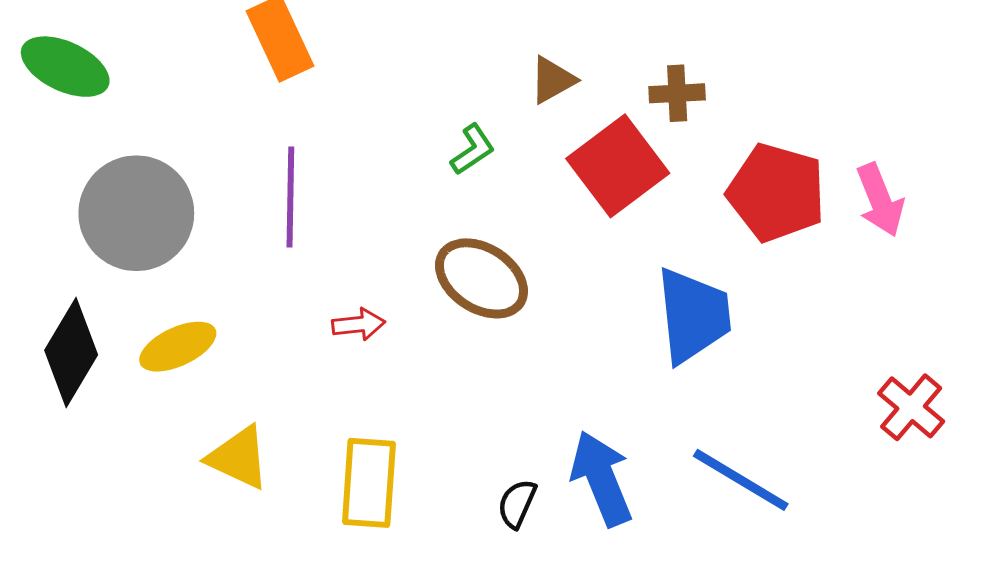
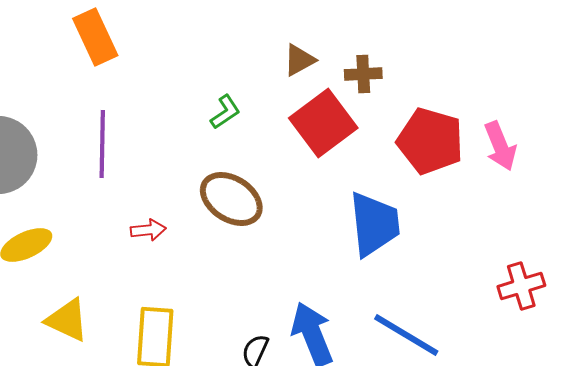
brown triangle: (553, 80) -> (299, 60), moved
red cross: (911, 407) -> (521, 286), turned 33

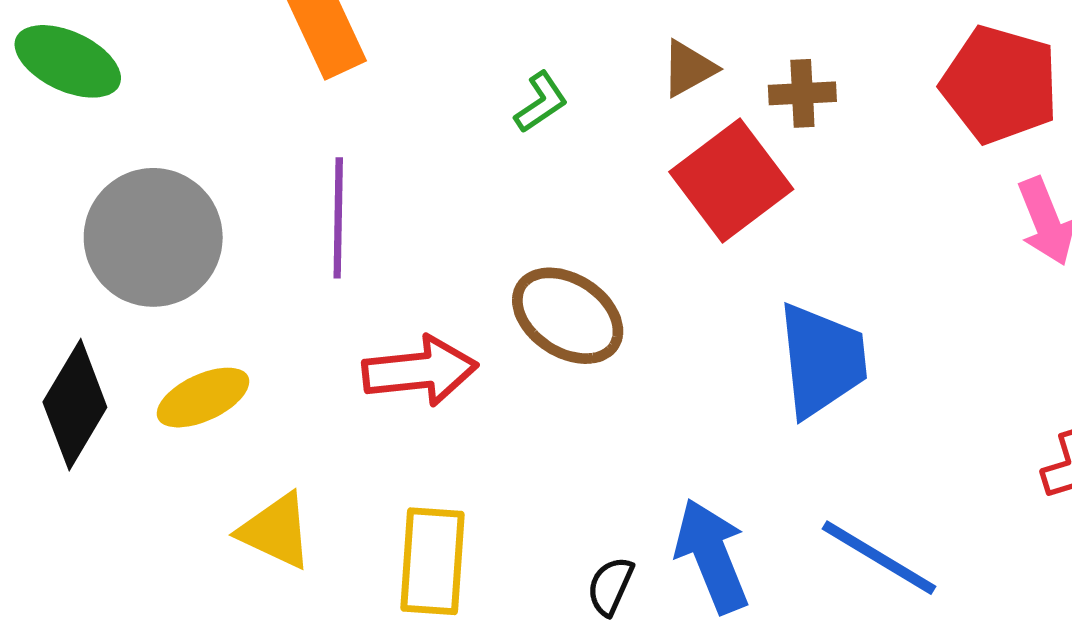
green L-shape: (225, 112) -> (541, 102), moved
red pentagon: (430, 141) -> (1000, 84), moved
red arrow: (148, 230) -> (420, 371), size x1.8

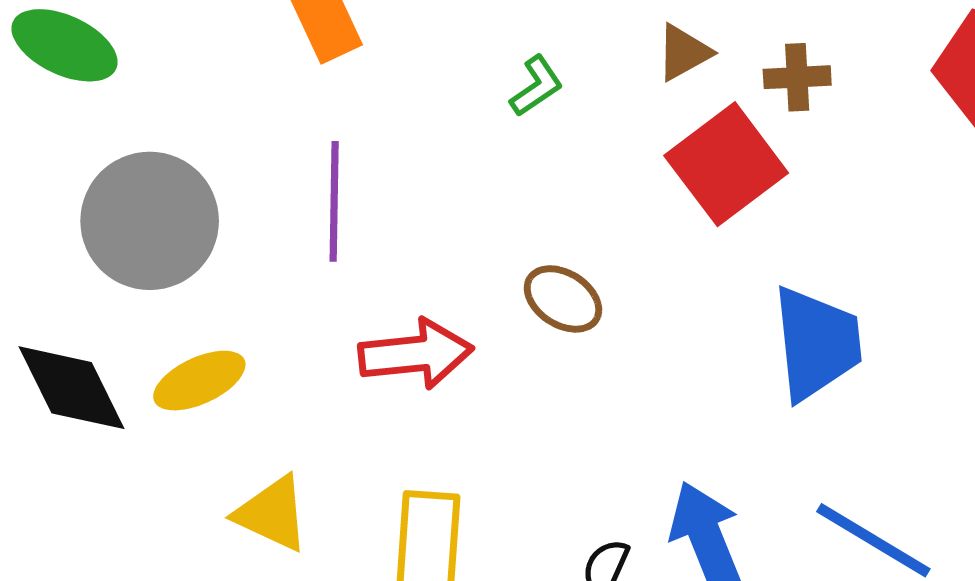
brown ellipse: (568, 316) -> (563, 299), size x0.7
black diamond: (75, 405) -> (72, 388), turned -57

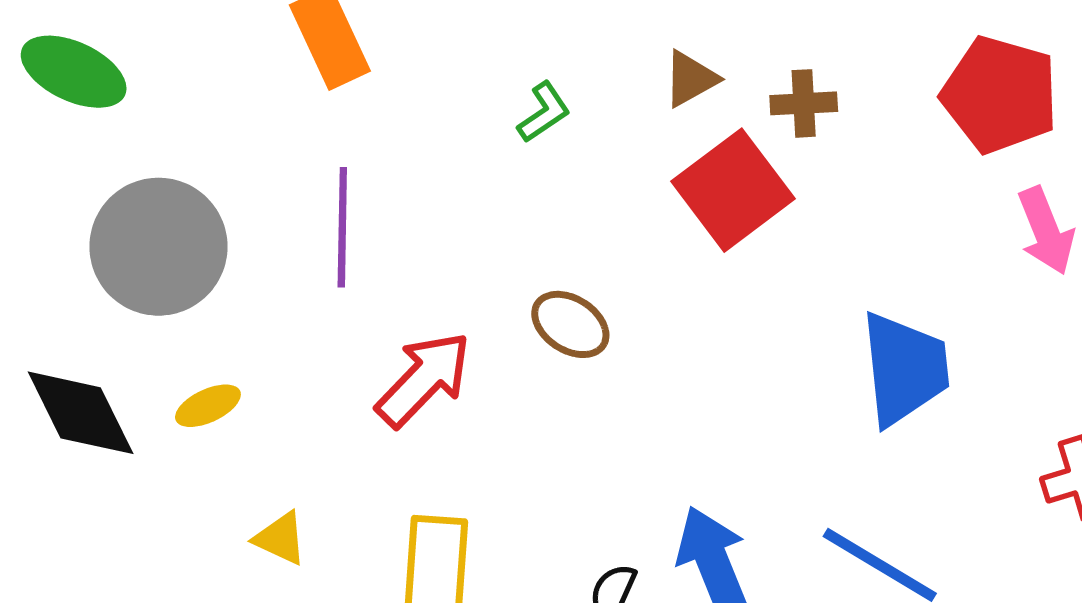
blue trapezoid: (817, 343) -> (904, 369), moved
red arrow: (416, 354) -> (424, 379), turned -40
yellow ellipse: (199, 381) -> (208, 406), size x0.7
yellow triangle: (272, 514) -> (280, 538), size x0.7

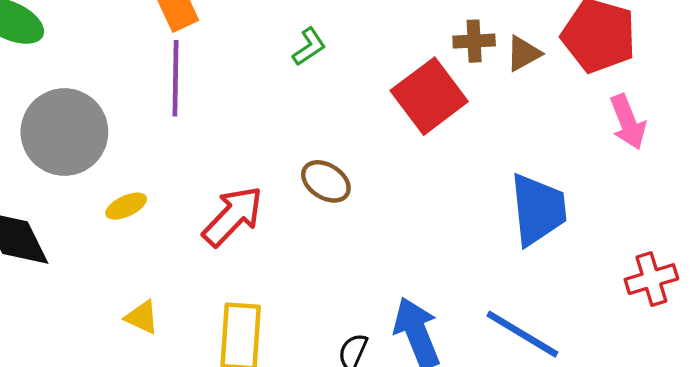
brown triangle: (691, 79) -> (523, 53), moved
purple line: (342, 227) -> (176, 78), moved
yellow ellipse: (208, 406) -> (126, 206), moved

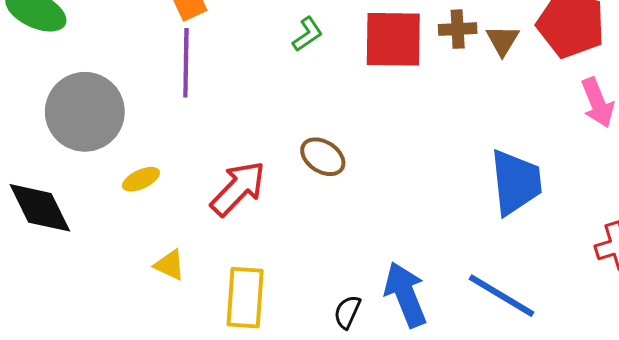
brown triangle: (523, 53) -> (503, 40), turned -30
red square: (429, 96) -> (393, 39), moved, turned 38
yellow triangle: (142, 317) -> (170, 265), moved

